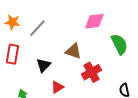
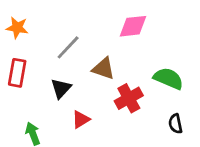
gray line: (37, 28) -> (68, 47), moved
green semicircle: (119, 44) -> (168, 78), moved, turned -40

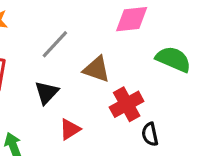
green semicircle: (168, 78) -> (173, 59), moved
black semicircle: (175, 124) -> (150, 134), moved

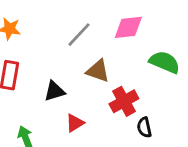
gray line: (55, 44) -> (79, 35), moved
black triangle: (47, 93) -> (54, 91), turned 30

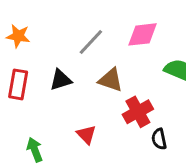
black triangle: (54, 91) -> (61, 80), moved
red triangle: (75, 123) -> (86, 135), turned -42

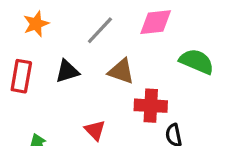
orange star: (18, 36) -> (36, 24), moved, turned -30
red cross: (138, 112) -> (151, 106), turned 32

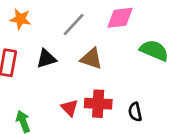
orange star: (36, 24) -> (20, 19), turned 30
red cross: (151, 106) -> (98, 104), moved

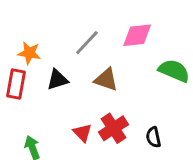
orange star: (20, 19) -> (29, 53), moved
red cross: (98, 104) -> (114, 128), turned -36

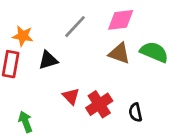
brown triangle: (106, 80) -> (119, 53), moved
red triangle: (82, 133) -> (71, 96), moved

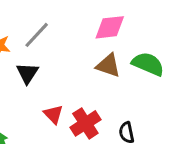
gray line: (75, 27) -> (37, 35), moved
black triangle: (48, 60) -> (27, 73), turned -40

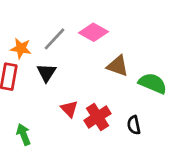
pink diamond: (110, 27) -> (93, 32), moved, turned 36
green semicircle: (148, 64) -> (153, 83), moved

